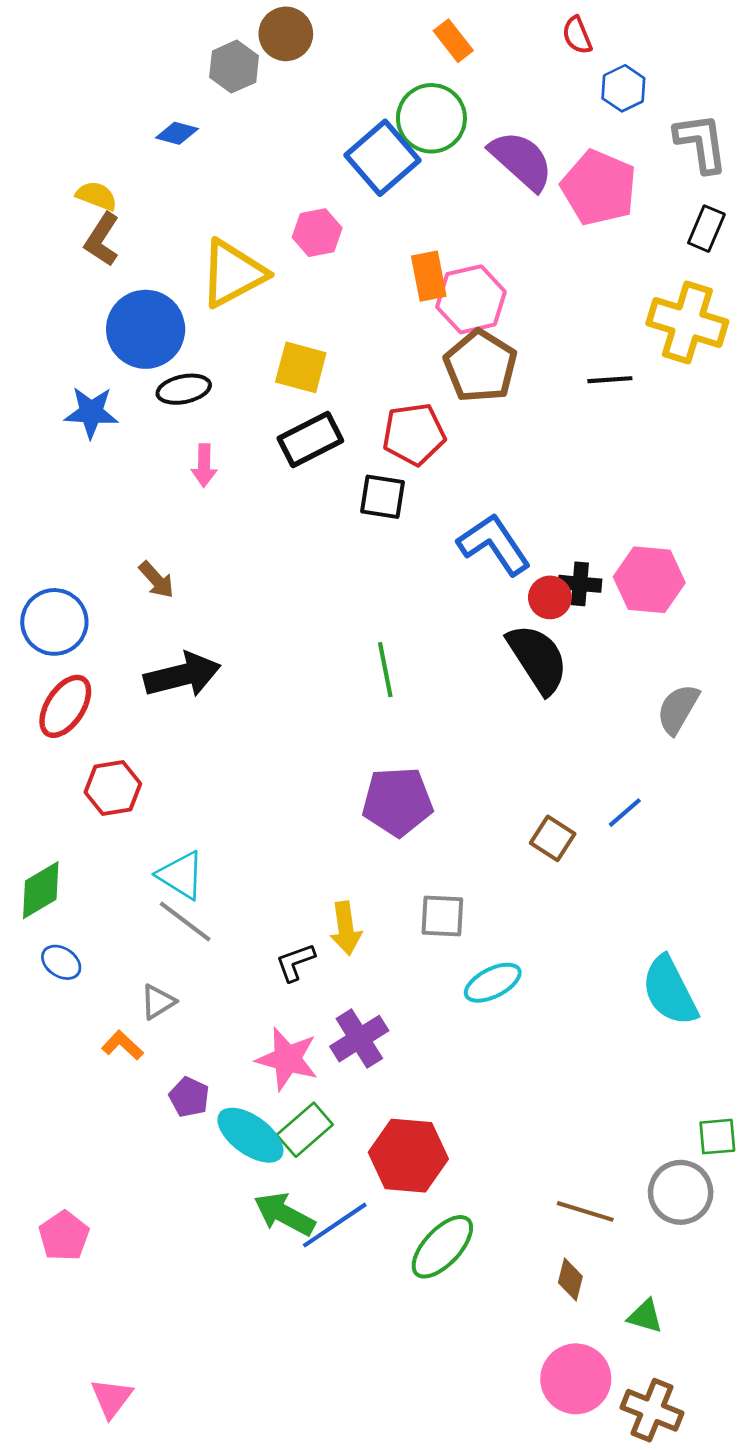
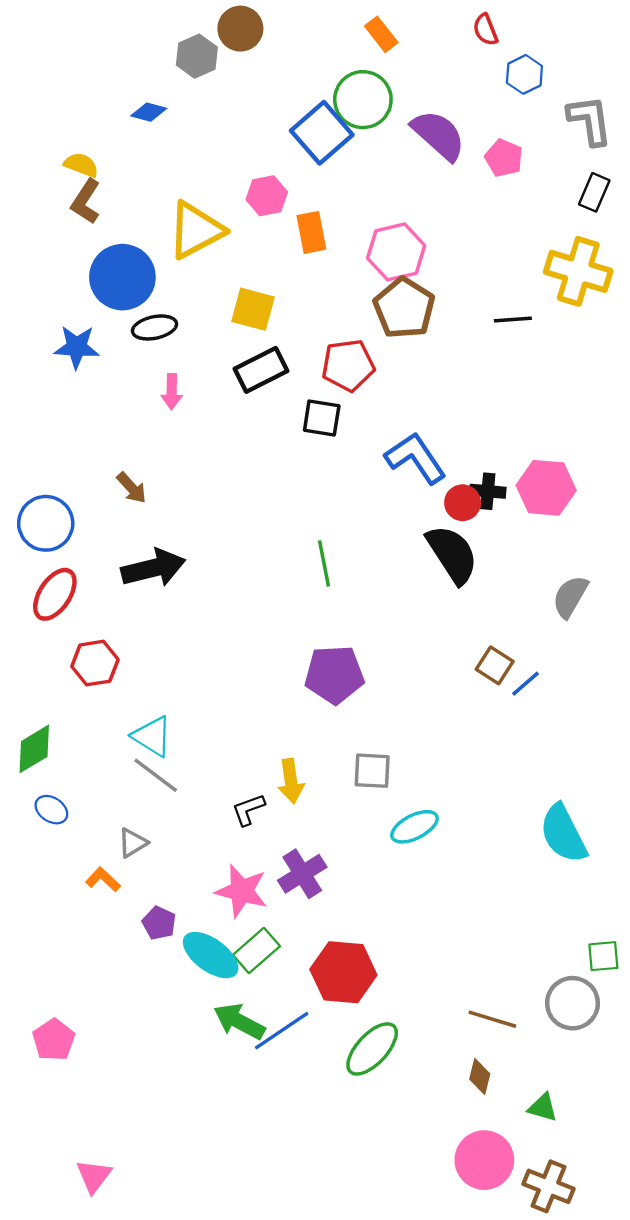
pink pentagon: (599, 188) -> (504, 158), size x0.6
orange rectangle: (429, 276) -> (311, 232), moved
brown square: (553, 838) -> (495, 665), moved

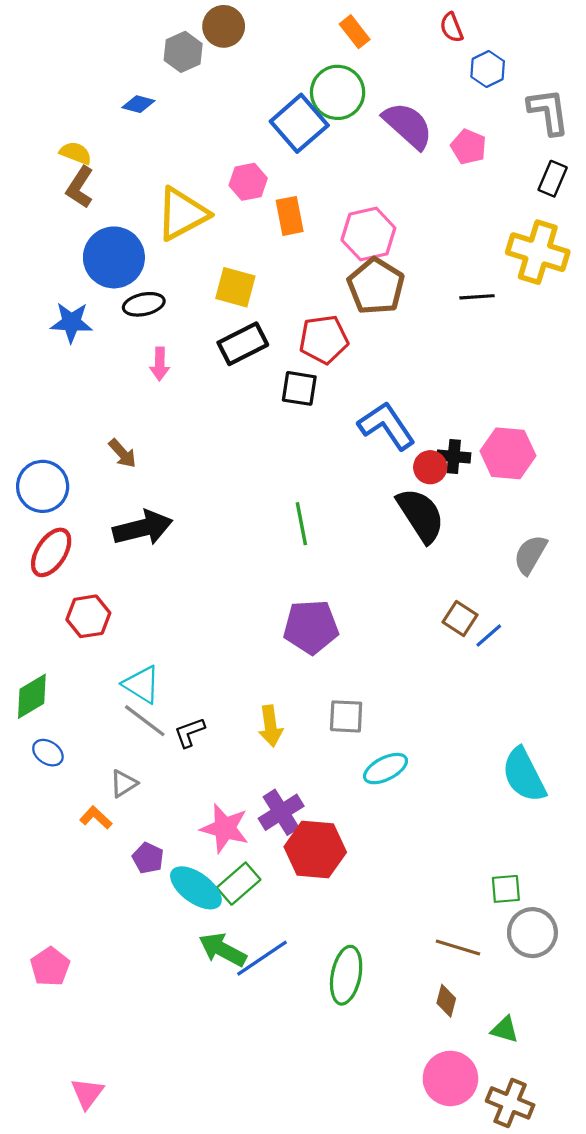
black L-shape: (248, 810) -> (190, 732), moved
green square: (603, 956) -> (506, 889), moved
red hexagon: (343, 972) -> (315, 850), moved
green ellipse: (372, 1049) -> (346, 975), turned -32

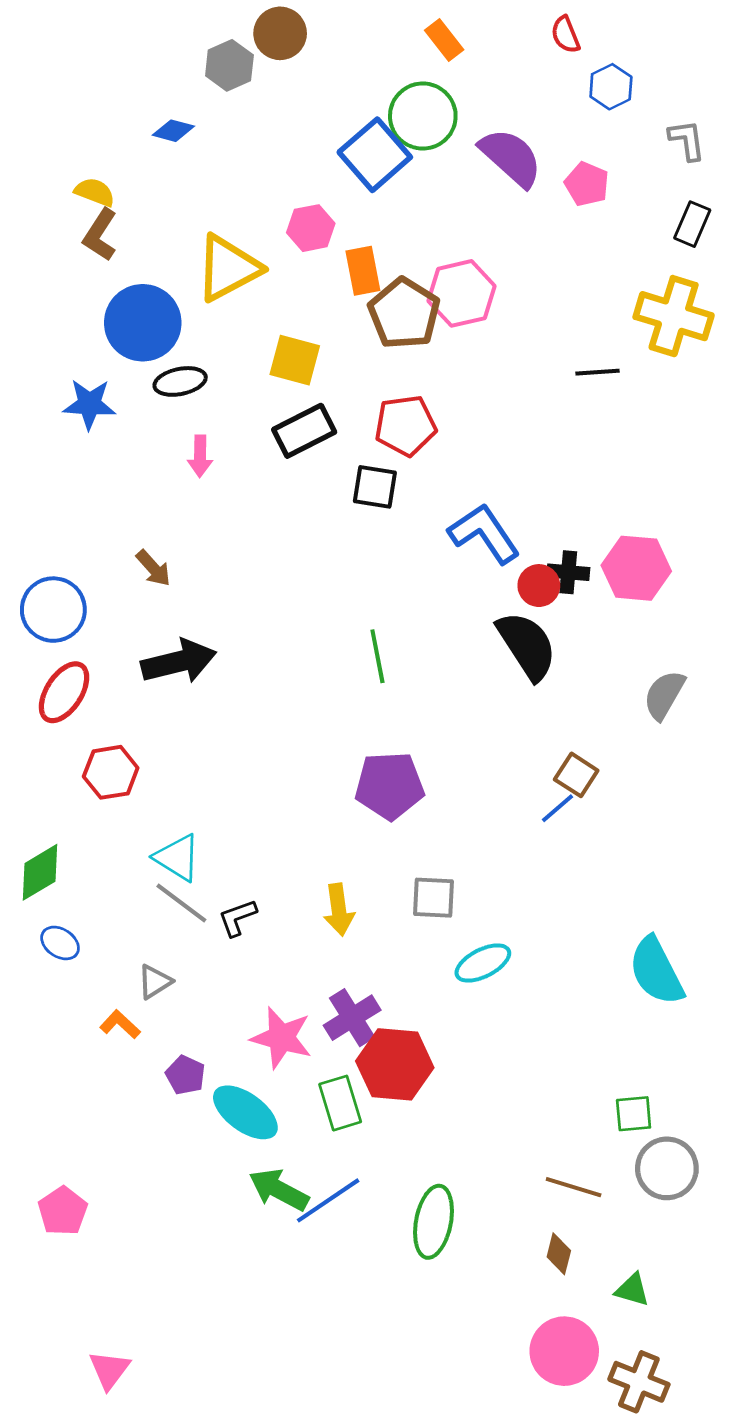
gray L-shape: (548, 112) -> (687, 140), size x0.7
brown pentagon: (376, 286) -> (404, 313), moved
blue line: (489, 635) -> (558, 808), moved
green rectangle: (239, 884) -> (340, 1103), moved, turned -66

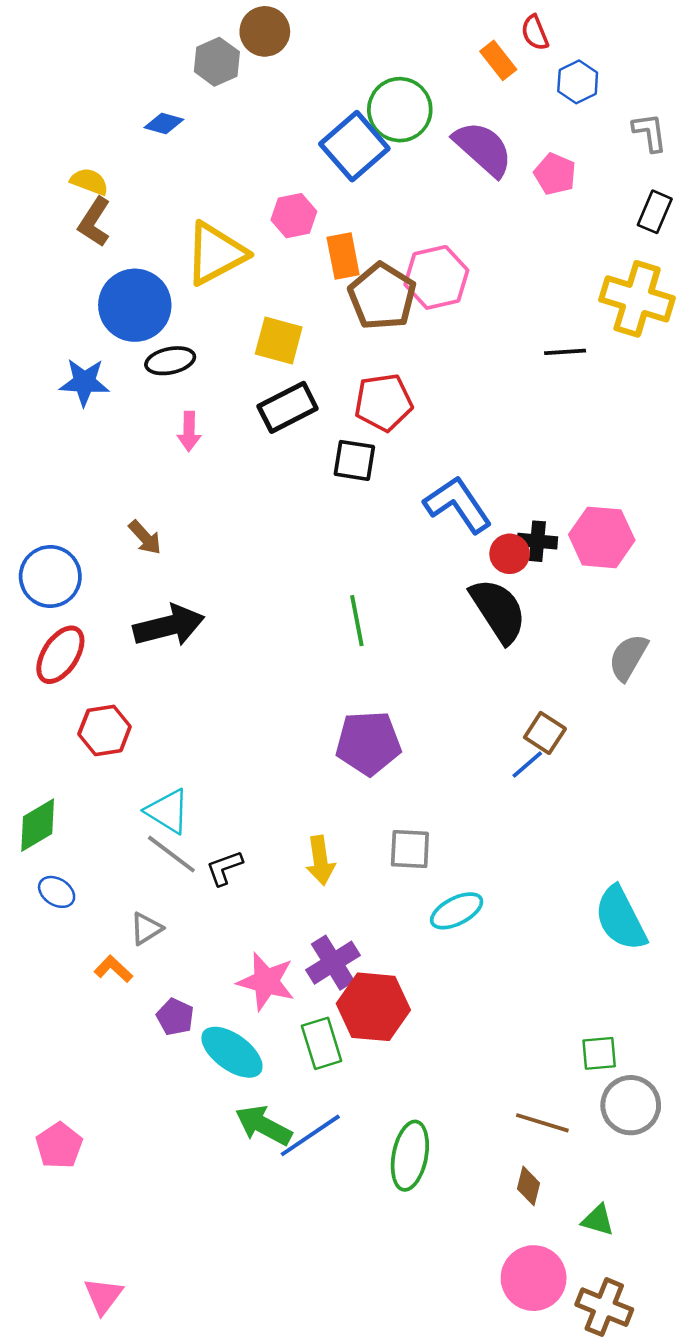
orange rectangle: (444, 40) -> (498, 60), moved

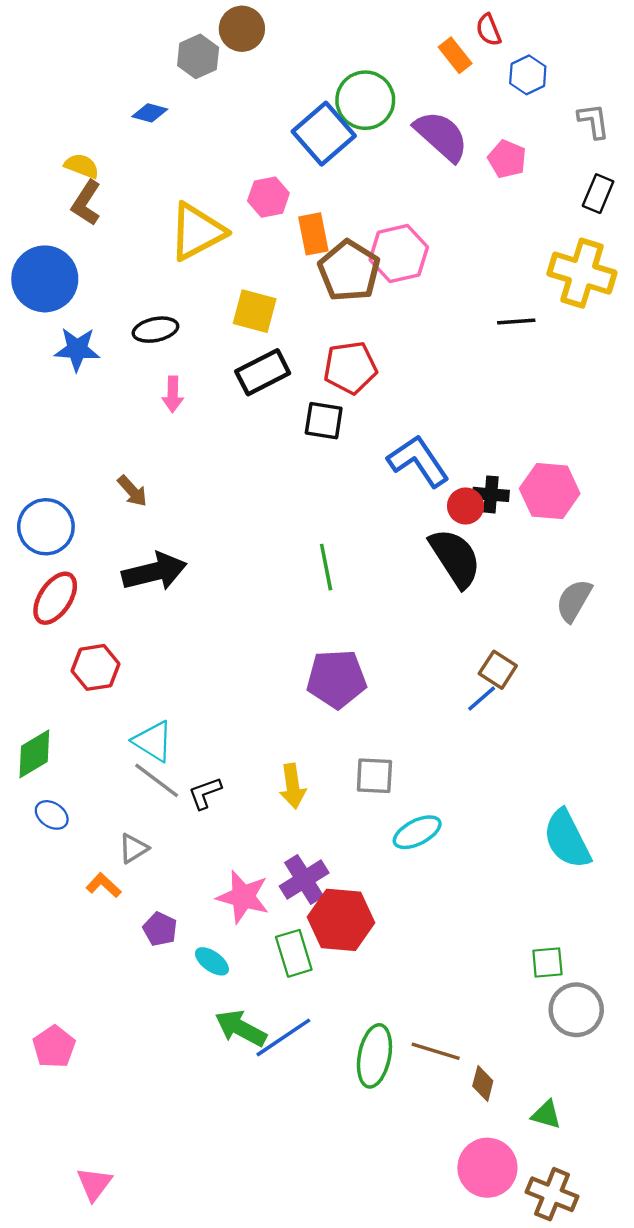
blue circle: (135, 305) -> (45, 279), moved
cyan ellipse: (232, 1052) -> (212, 961), size x0.6
brown line: (542, 1123) -> (436, 1051), moved

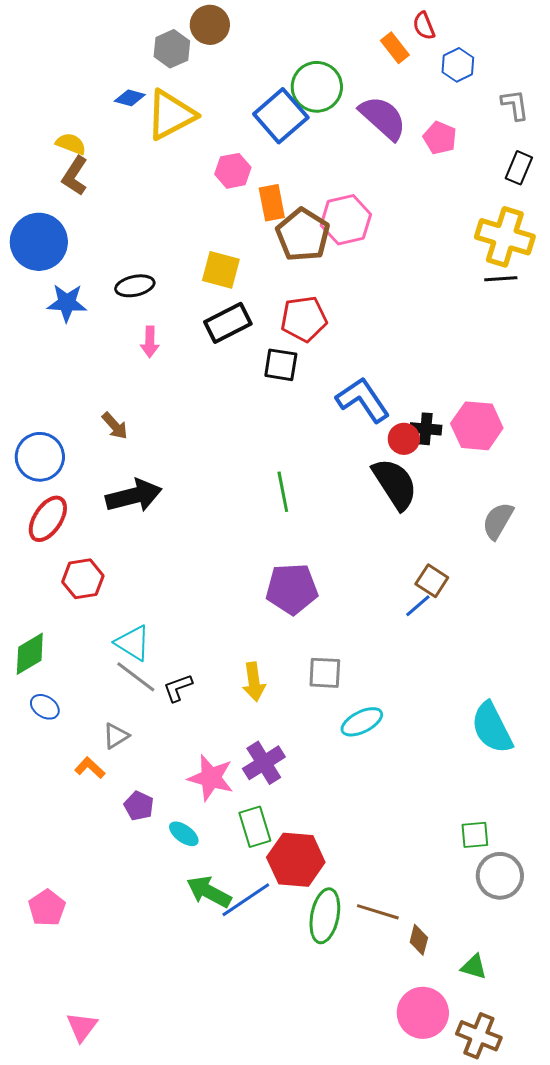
yellow triangle: (197, 232) -> (171, 115), moved
black line: (516, 322) -> (501, 279), moved
red hexagon: (341, 920) -> (296, 860), moved

